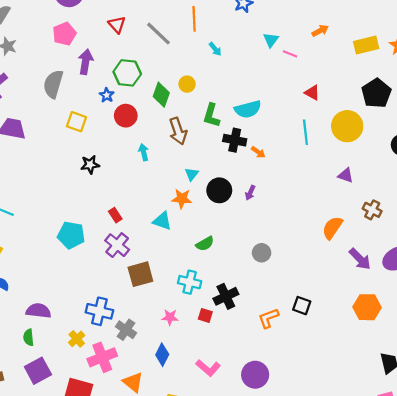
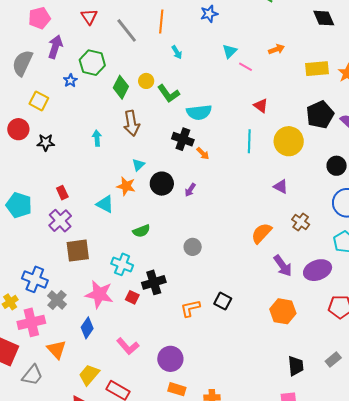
green L-shape: (211, 115) -> (169, 93), moved, turned -60
red circle: (126, 116) -> (18, 129), moved
pink star: (170, 317) -> (99, 294), size x1.8

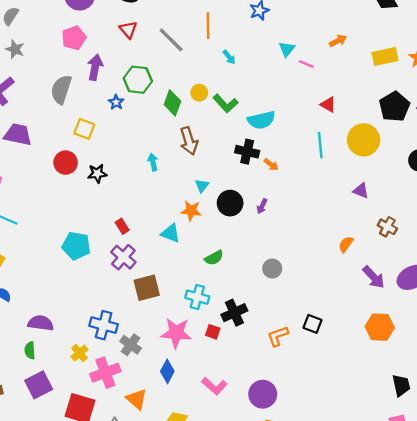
orange semicircle: (261, 233) -> (346, 244), size x0.7

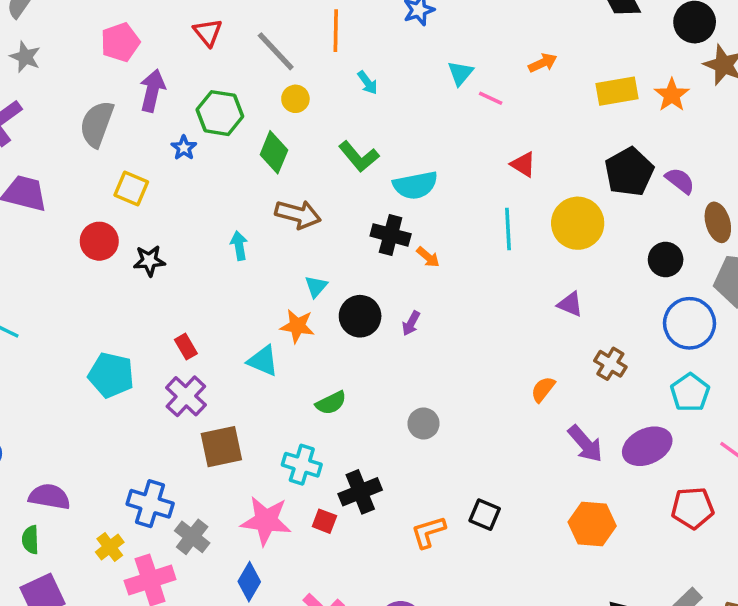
yellow circle: (199, 93) -> (295, 99), moved
brown arrow: (189, 141) -> (298, 214), turned -60

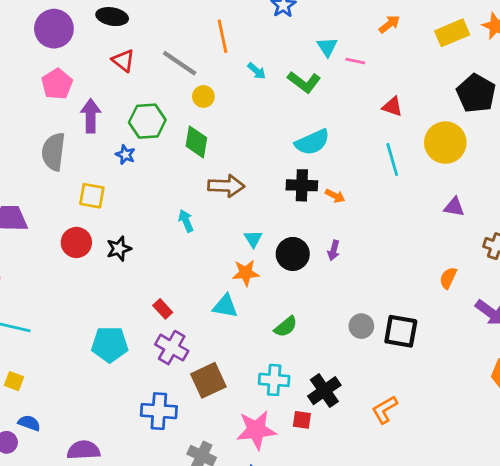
green L-shape: (359, 156) -> (304, 82), moved
blue cross: (150, 504) -> (159, 411), moved
black square: (485, 515) -> (401, 331), moved, size x1.4

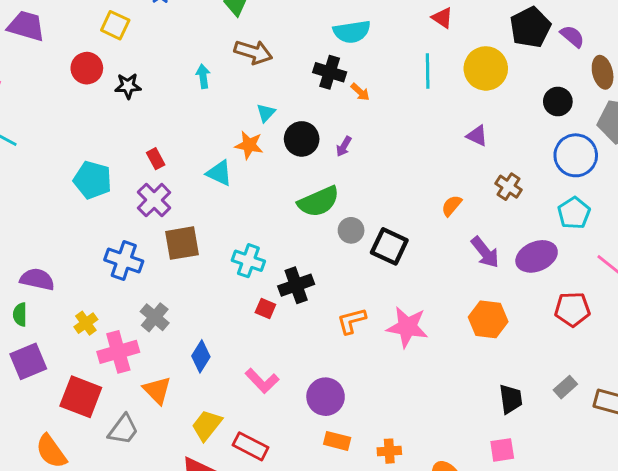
green semicircle: (286, 327) -> (319, 202), moved, size x1.6
pink star: (256, 430) -> (407, 327), moved

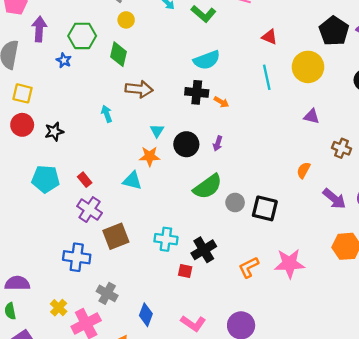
yellow square: (115, 25) -> (22, 93), moved
cyan pentagon: (92, 180) -> (46, 179), moved

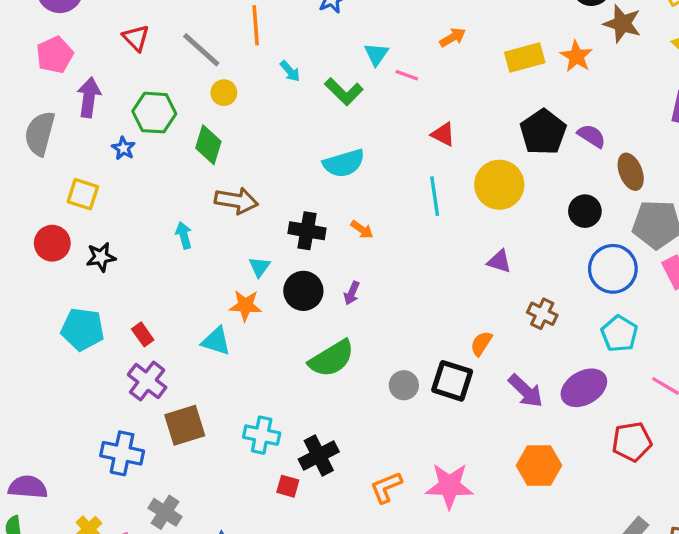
black cross: (197, 92) -> (307, 231), moved
yellow square: (22, 93) -> (83, 194), moved
gray circle: (235, 203) -> (404, 385), moved
black square: (265, 208) -> (452, 381), moved

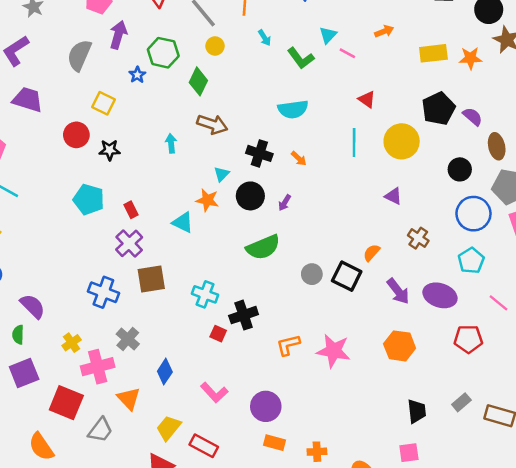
orange star: (576, 56) -> (470, 58), turned 30
purple ellipse: (584, 388) -> (440, 295), turned 40
purple semicircle: (28, 487) -> (33, 306), turned 32

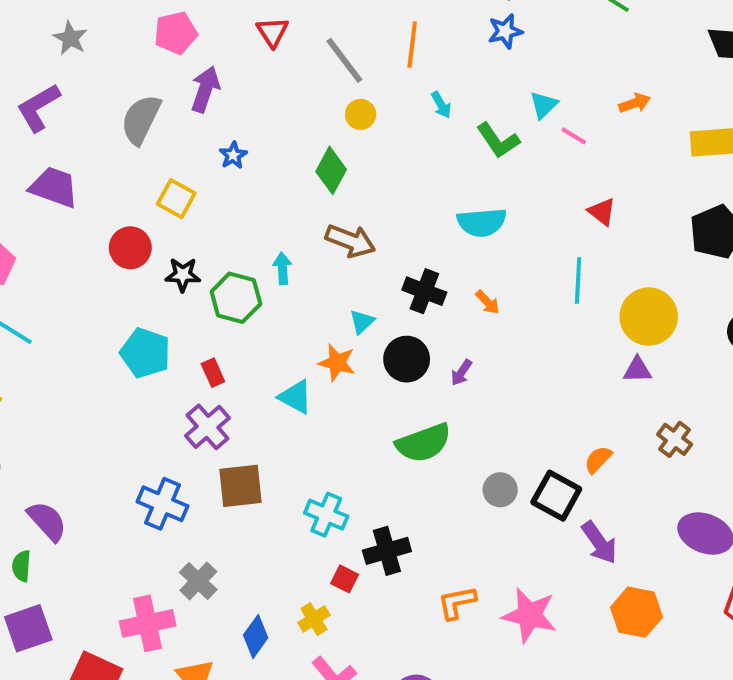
green hexagon: (163, 53) -> (236, 298), moved
yellow circle: (402, 141) -> (649, 317), moved
purple triangle: (393, 196) -> (637, 370), turned -30
purple arrow: (398, 291) -> (599, 543), moved
yellow cross: (72, 343) -> (314, 619), moved

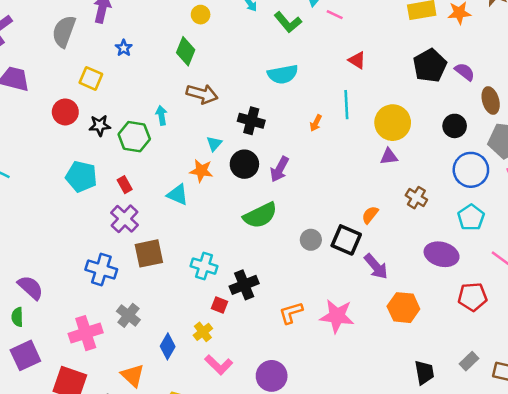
orange arrow: (488, 302) -> (316, 123), moved, turned 77
purple arrow: (461, 373) -> (279, 169), size x1.5
pink cross: (148, 623) -> (86, 333), moved

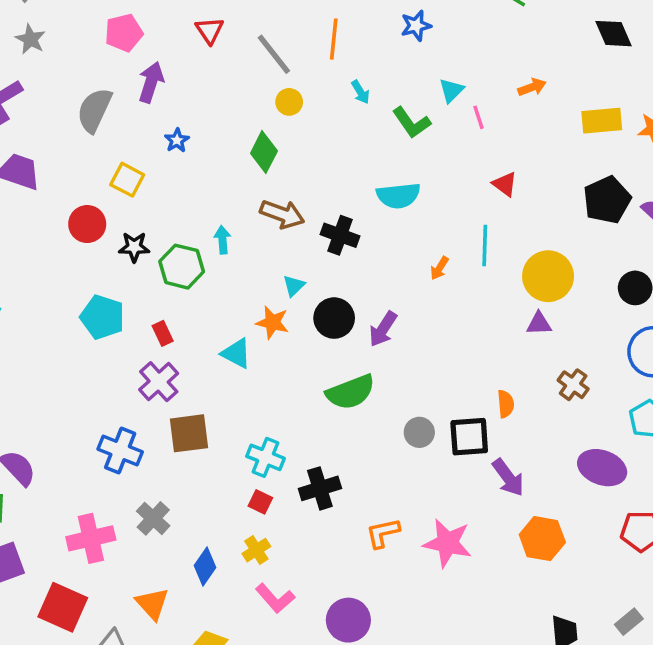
pink line: (335, 15) -> (479, 117), turned 42
black cross: (251, 121) -> (340, 235), moved
orange semicircle: (370, 215) -> (506, 404), turned 132
black square: (346, 240) -> (469, 437), turned -32
red square: (219, 305) -> (260, 502), moved

